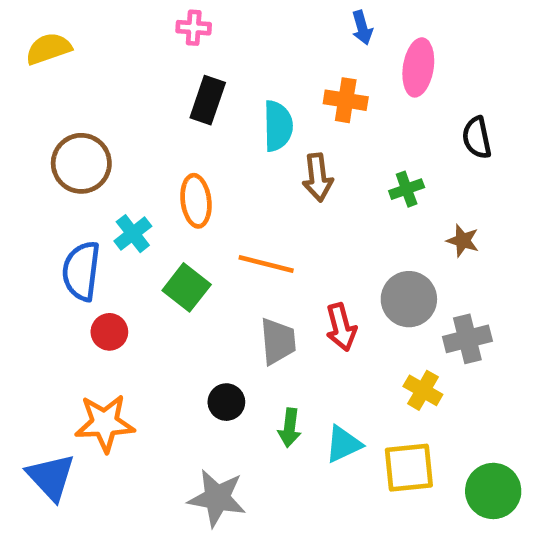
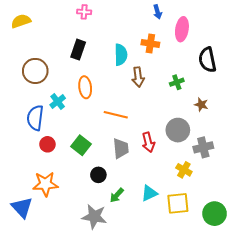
black rectangle: (208, 100) -> (78, 50), moved
black semicircle: (477, 138) -> (207, 60), size x1.4
green square: (187, 287) -> (81, 145), moved
green arrow: (290, 428) -> (117, 195), moved, turned 35

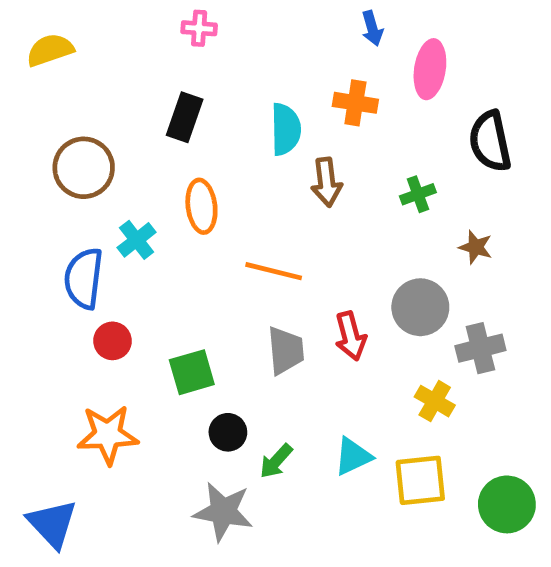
green square: (81, 145) -> (192, 372), moved, turned 36
black circle: (98, 175) -> (228, 432), moved
blue triangle: (22, 207) -> (52, 524), moved

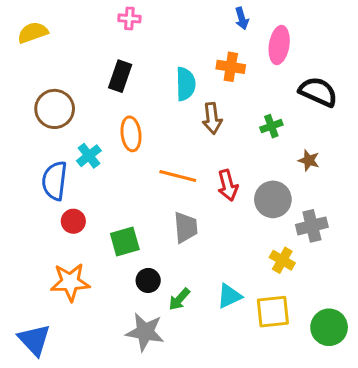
black semicircle: (490, 141) -> (318, 92), turned 126
red arrow: (351, 336) -> (228, 185), moved

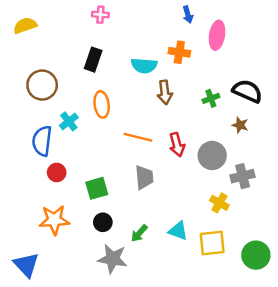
cyan semicircle: (186, 84) -> (144, 66), turned 95
black semicircle: (318, 92) -> (247, 91), moved
black circle: (148, 280) -> (103, 222), moved
cyan triangle: (229, 296) -> (178, 231), turned 45

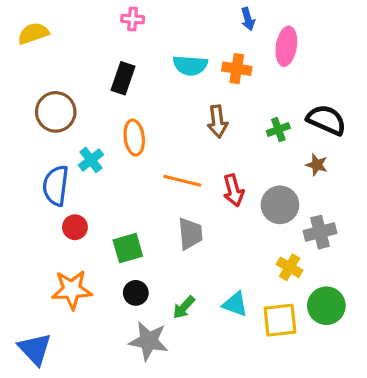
cyan semicircle: (144, 66) -> (190, 65), moved
green circle: (256, 255) -> (326, 306), moved

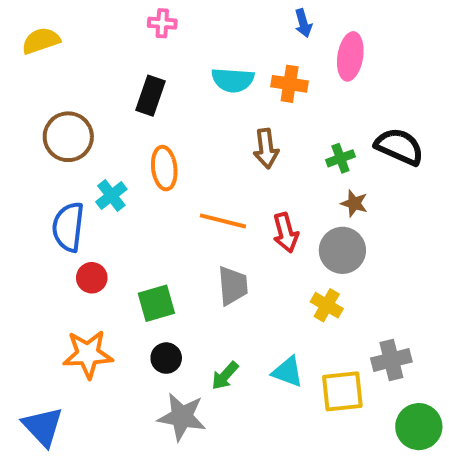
brown star: (317, 165) -> (354, 203), moved
gray cross: (320, 232) -> (391, 360), moved
yellow cross: (290, 267) -> (327, 305), moved
green circle: (326, 306) -> (419, 427), moved

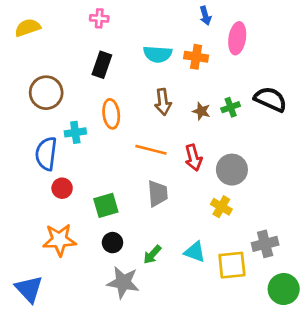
pink cross: (162, 23) -> (99, 18), moved
brown arrow: (266, 148) -> (163, 102), moved
cyan cross: (111, 195) -> (75, 132), turned 30
brown star: (354, 203) -> (201, 111), moved

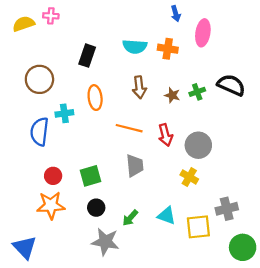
pink cross: (99, 18) -> (51, 16), moved
red circle: (62, 188) -> (53, 176), moved

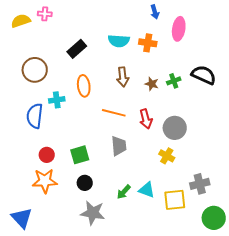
black rectangle: (87, 56) -> (77, 49), turned 30
green arrow: (130, 218) -> (124, 192), moved

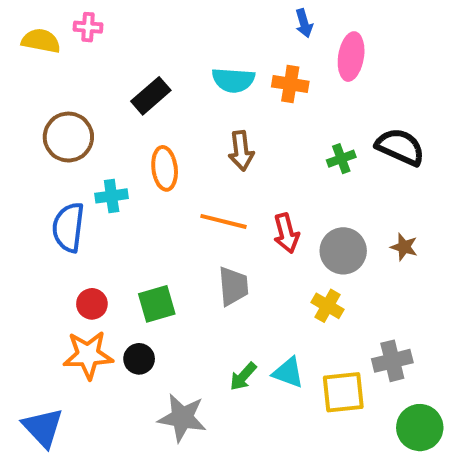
yellow semicircle: (21, 21) -> (41, 41), turned 30
brown star: (152, 84) -> (404, 247), moved
black circle: (85, 183) -> (139, 359), moved

